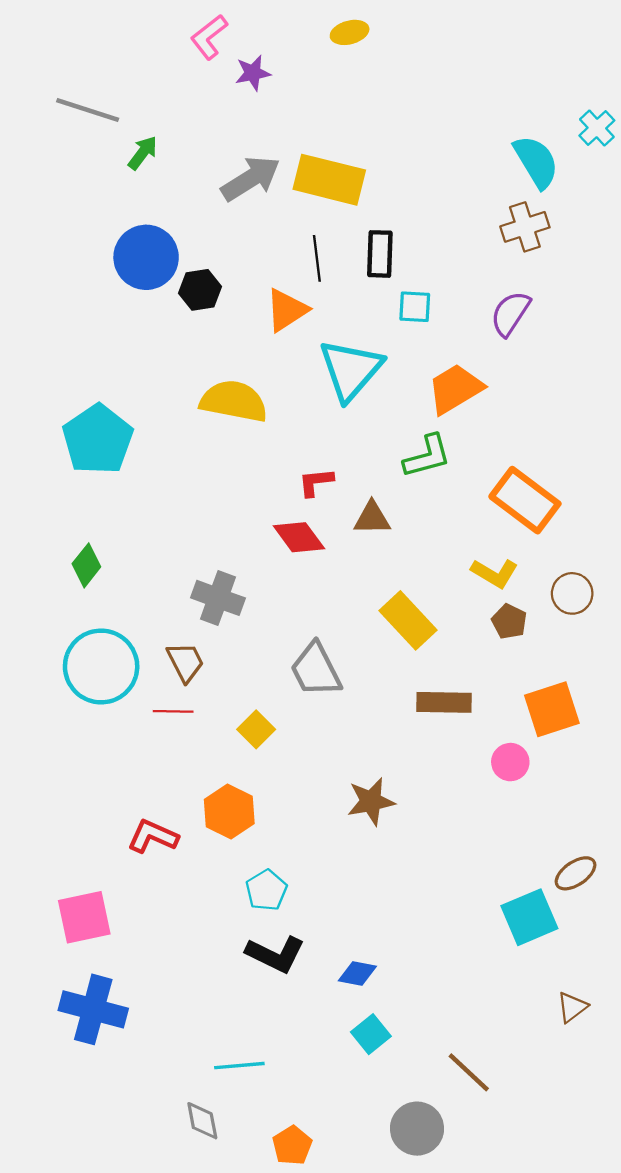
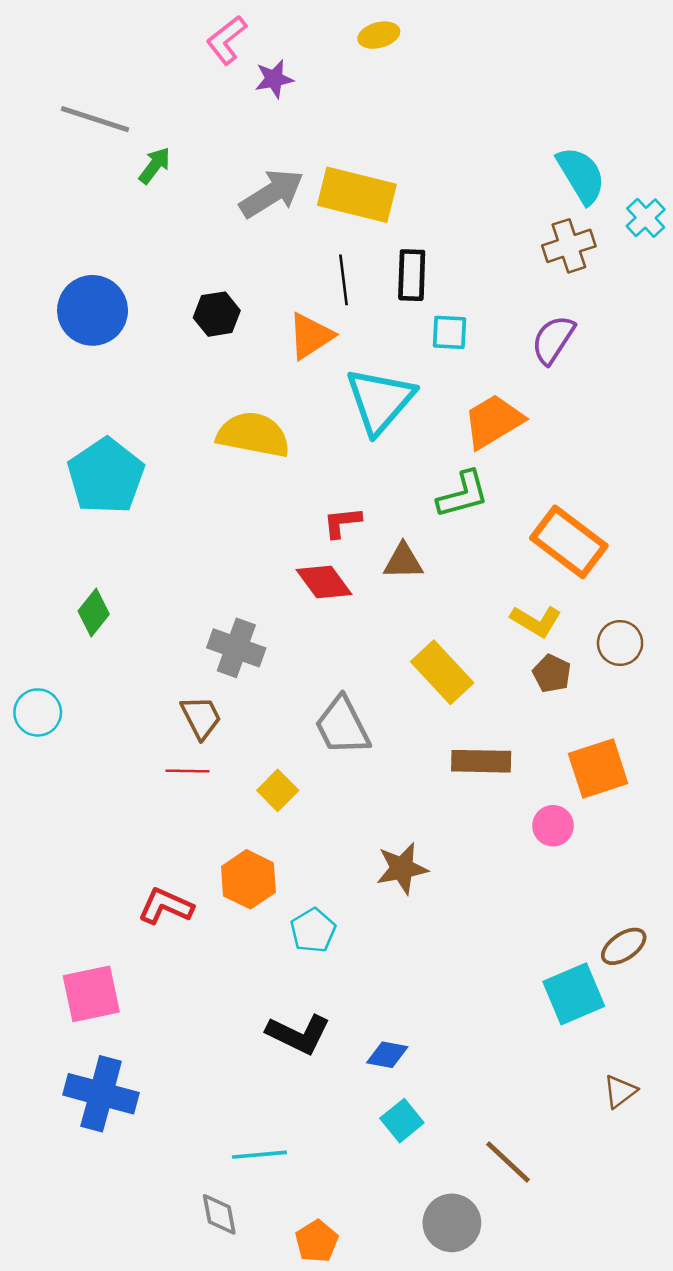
cyan cross: (597, 128) -> (646, 218), moved
blue circle: (146, 257) -> (93, 310), moved
cyan circle: (101, 666) -> (38, 712), moved, size x0.6
cyan pentagon: (266, 890) -> (313, 931), moved

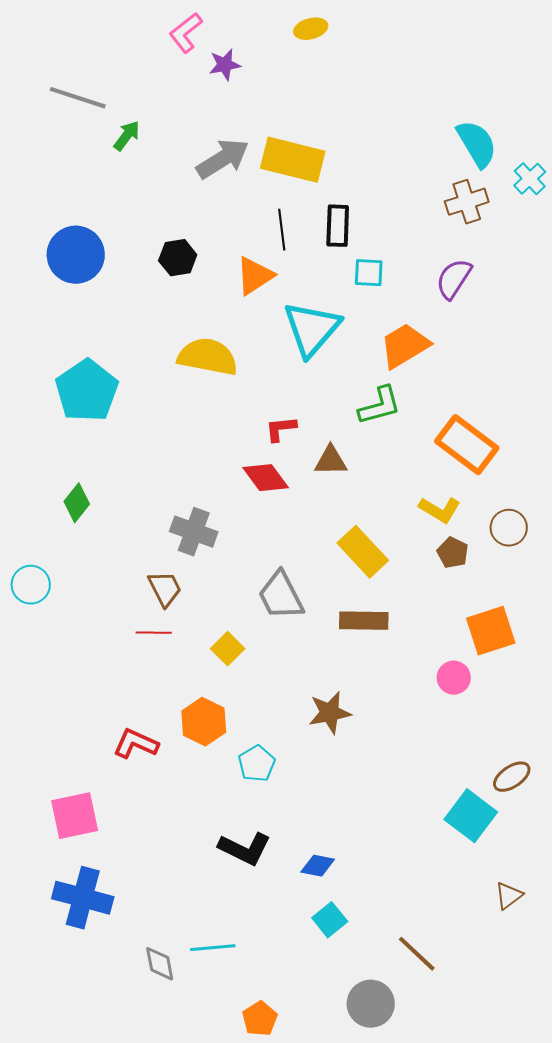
brown rectangle: (481, 761) -> (364, 621), moved
cyan square: (574, 994) -> (471, 816), turned -30
gray diamond: (219, 1214) -> (160, 964), moved

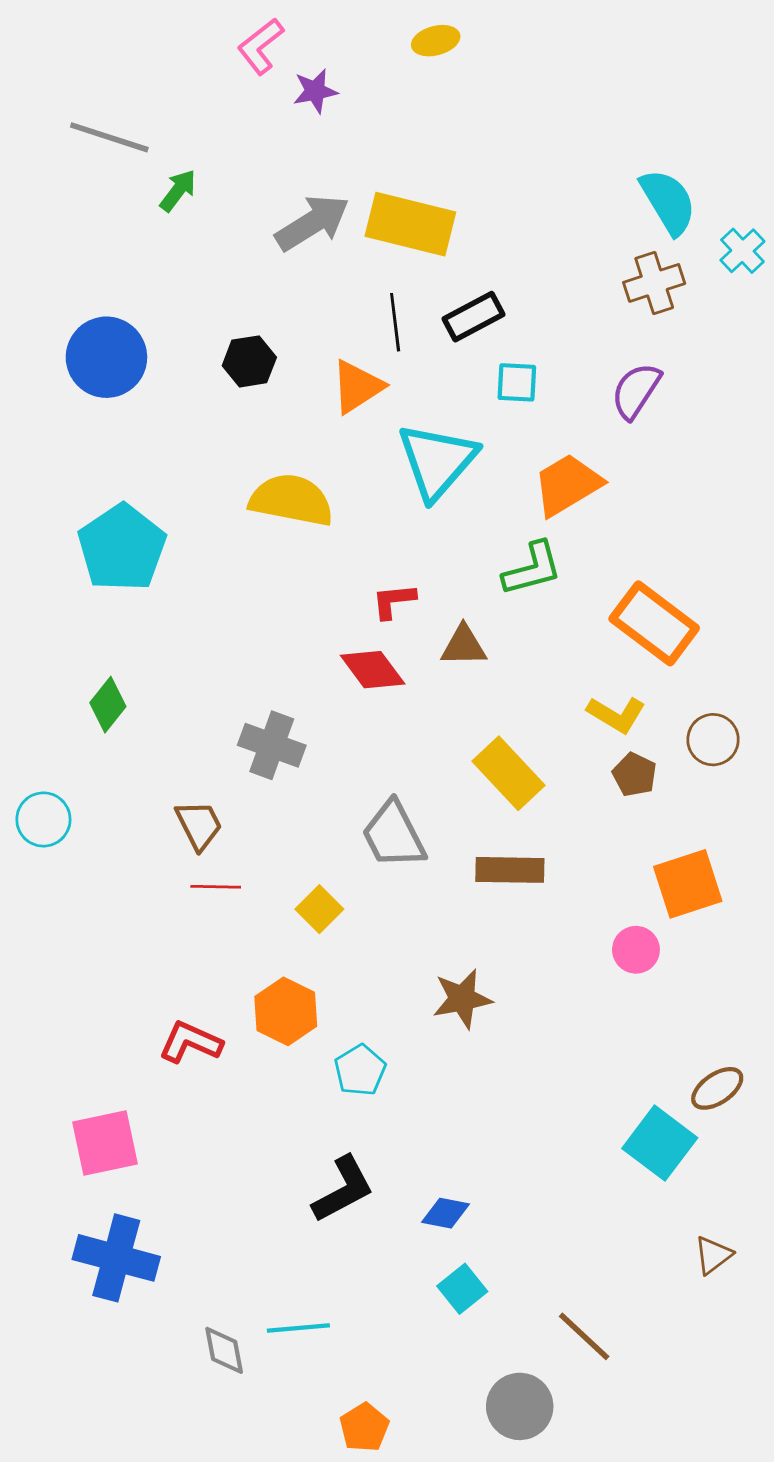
black rectangle: (338, 226) -> (473, 317), turned 60
brown trapezoid: (165, 589) -> (199, 825), moved
black L-shape: (245, 849) -> (343, 1189), turned -54

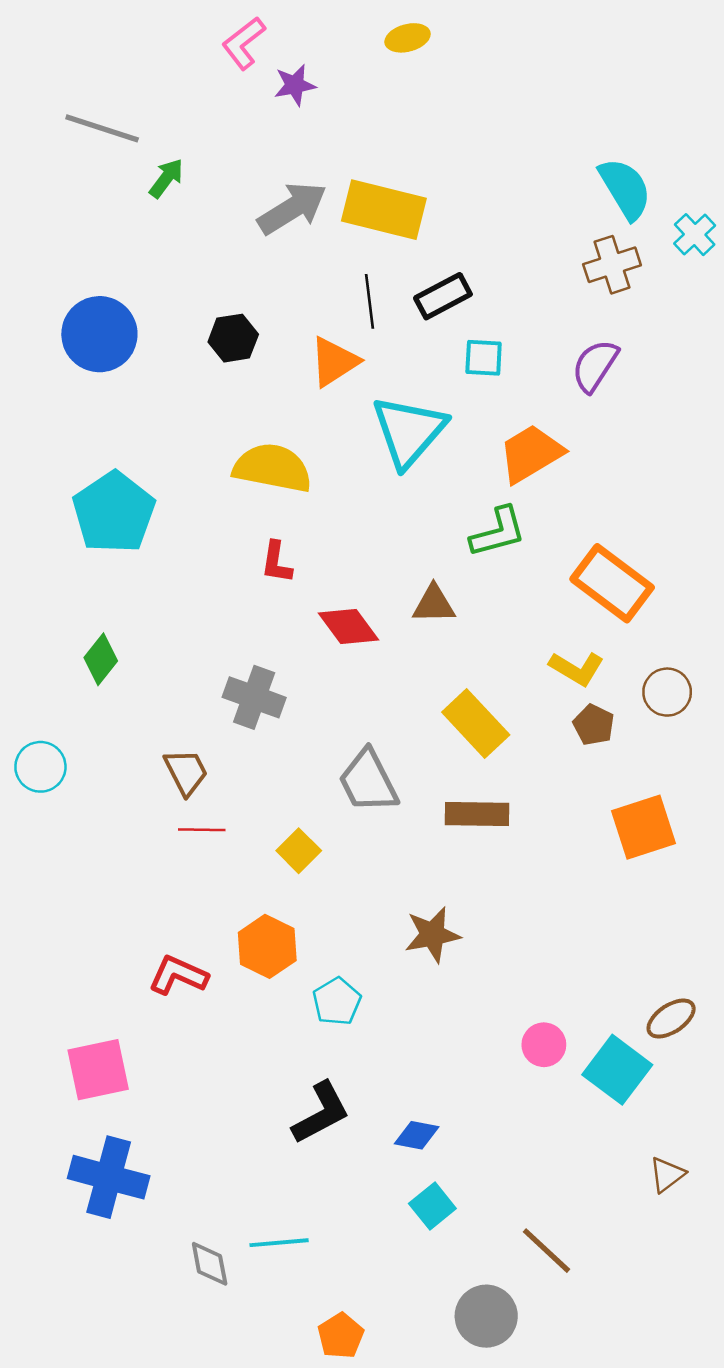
red L-shape: (394, 601) -> (276, 562), moved, turned -75
pink circle: (636, 950) -> (544, 1045), moved

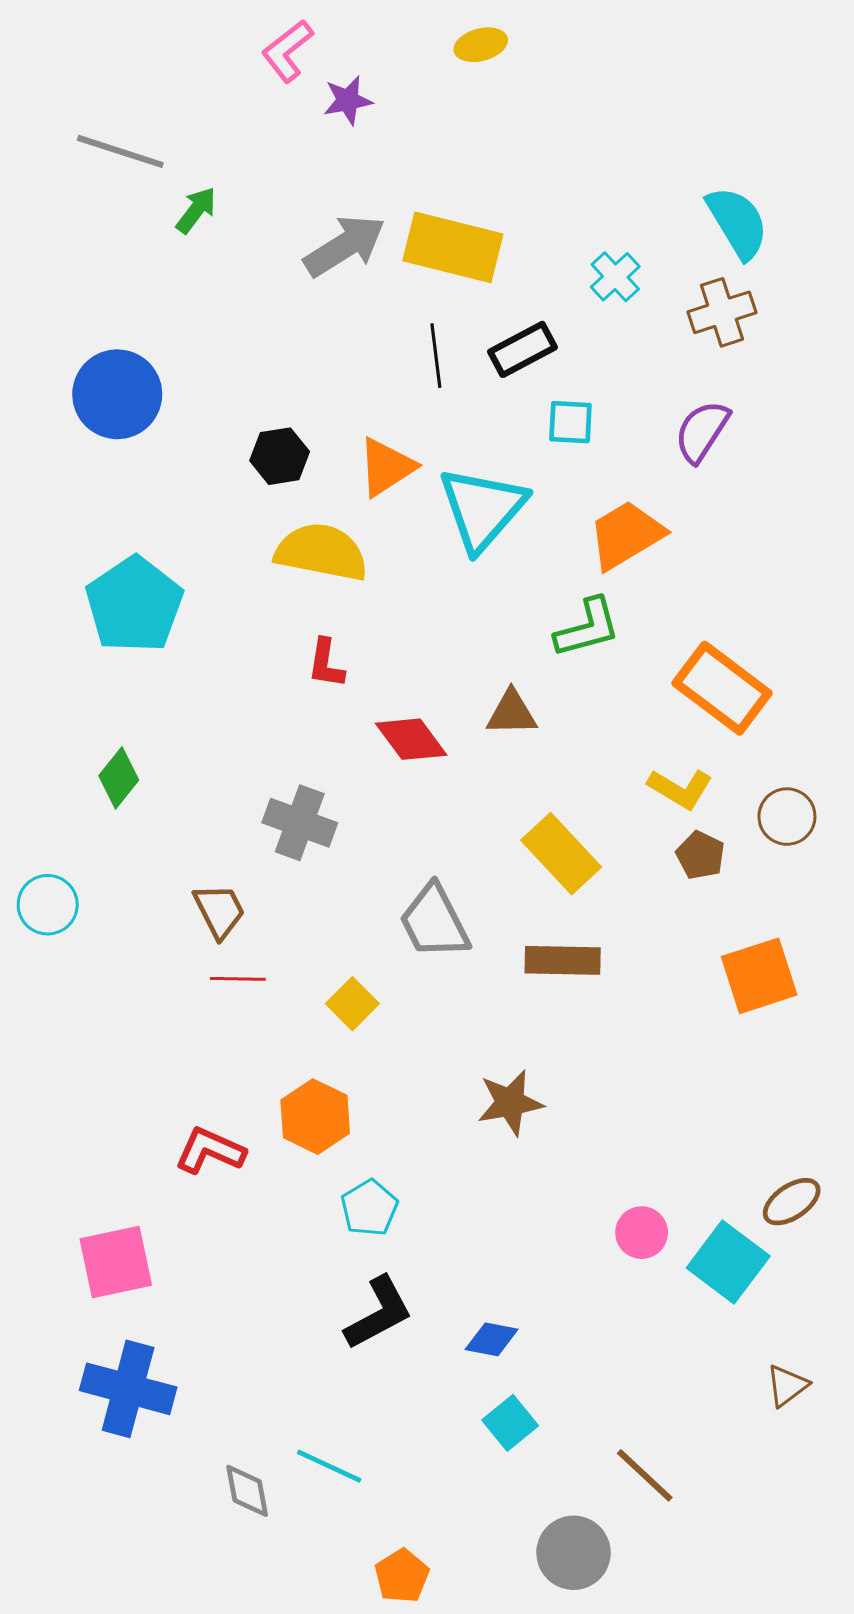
cyan cross: (695, 235) -> (615, 277), moved
black hexagon: (233, 338) -> (280, 456), moved
orange triangle: (334, 362) -> (386, 467), moved
cyan pentagon: (337, 1001) -> (369, 1208), moved
cyan line: (279, 1243) -> (329, 1466), turned 30

